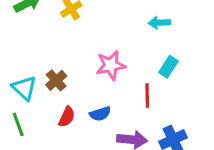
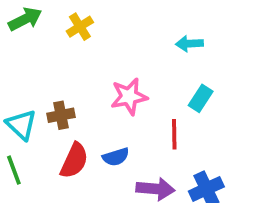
brown cross: (56, 80) -> (61, 115), turned 30
red semicircle: (67, 117) -> (74, 161), size x1.4

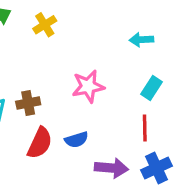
red line: (174, 134) -> (145, 128), moved

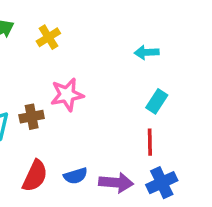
pink star: (88, 86) -> (67, 95), moved
blue semicircle: (76, 140) -> (76, 176), moved
red semicircle: (40, 143) -> (35, 176), moved

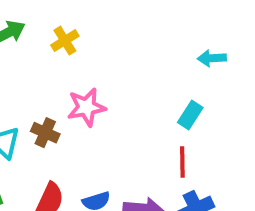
cyan arrow: (147, 52) -> (212, 58), moved
brown cross: (32, 117) -> (45, 133), turned 35

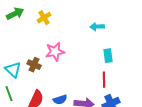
cyan arrow: (212, 58) -> (97, 27), moved
cyan rectangle: (190, 115) -> (108, 56), turned -40

